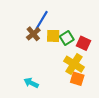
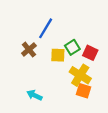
brown cross: (33, 34) -> (29, 50), moved
yellow square: (53, 36) -> (58, 55), moved

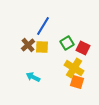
yellow square: (58, 55) -> (42, 47), moved
cyan arrow: (35, 95) -> (33, 77), moved

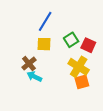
brown cross: (28, 45) -> (29, 64), moved
orange square: (77, 82) -> (82, 82), turned -32

